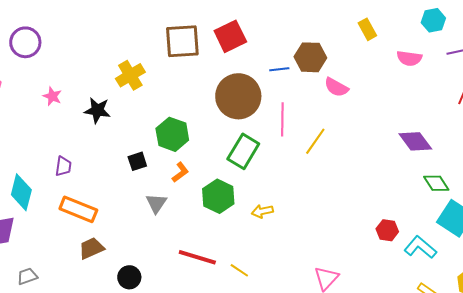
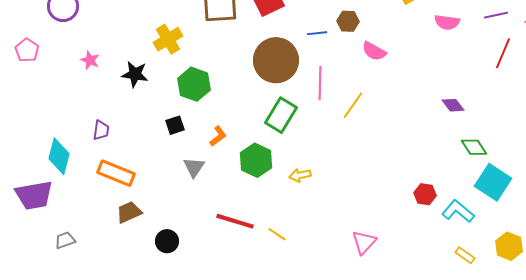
brown hexagon: (310, 57) -> (348, 21), size x0.7
green hexagon: (172, 134) -> (194, 84), moved
purple diamond: (415, 141) -> (453, 105), size x0.7

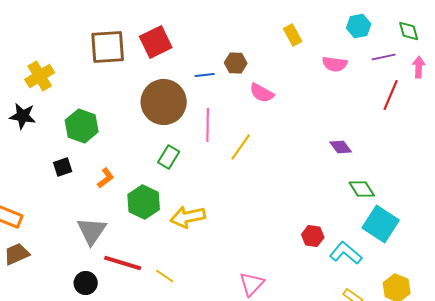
yellow cross: (168, 39) -> (40, 76), moved
green rectangle: (281, 115) -> (169, 157), size x0.7
gray triangle: (194, 167) -> (92, 231), moved, size x1.4
yellow arrow: (300, 175) -> (188, 217), size x1.6
black circle: (167, 241) -> (86, 283), moved

